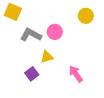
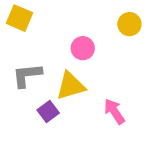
gray L-shape: (31, 35) -> (27, 75), moved, turned -35
yellow triangle: (47, 57) -> (71, 86), size x1.5

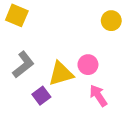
pink circle: (83, 48) -> (88, 65), moved
gray L-shape: (27, 75) -> (23, 65), turned 148

